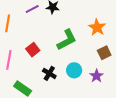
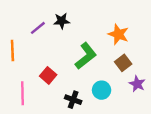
brown square: (104, 53) -> (123, 63), moved
purple star: (96, 76) -> (137, 84), moved

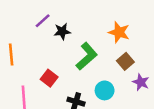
black star: (62, 21) -> (62, 31), moved
purple line: (38, 28) -> (43, 21), moved

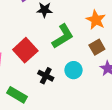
red square: (49, 78) -> (25, 50), size x1.5

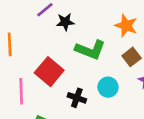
green L-shape: (63, 36) -> (90, 50), turned 60

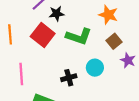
red square: (49, 72) -> (43, 35), moved
black cross: (77, 98) -> (69, 78), turned -32

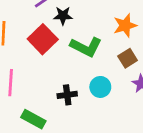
orange star: (108, 15) -> (125, 25), turned 30

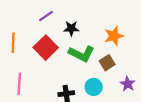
black star: (63, 16) -> (71, 28), moved
brown square: (128, 58) -> (107, 63), moved

